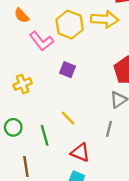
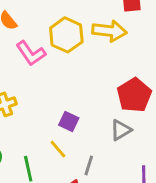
purple square: (67, 70) -> (69, 121), moved
gray line: (109, 129) -> (89, 166), moved

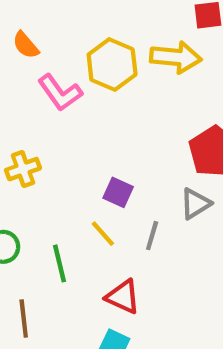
gray line: (89, 166) -> (152, 236), moved

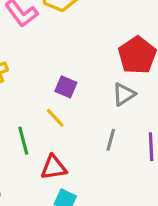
gray line: (152, 236) -> (111, 140), moved
red triangle: (123, 297) -> (54, 167), moved, turned -32

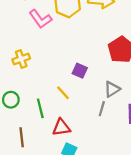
purple square: (66, 87) -> (80, 71), moved
gray triangle: (124, 94) -> (112, 89), moved

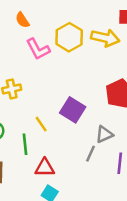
purple square: (80, 71) -> (73, 110), size x1.5
yellow line: (63, 93) -> (41, 124), moved

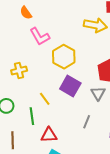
yellow hexagon: (69, 37) -> (64, 57), moved
gray triangle: (104, 134) -> (98, 93), moved, turned -35

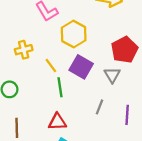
yellow line: (45, 99) -> (51, 65), moved
green line: (32, 116) -> (60, 87), moved

